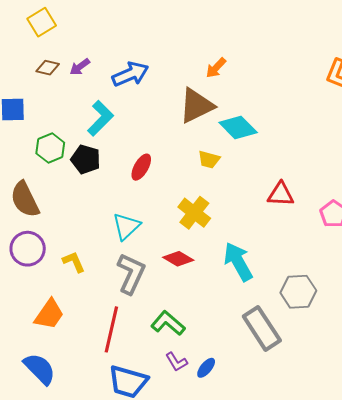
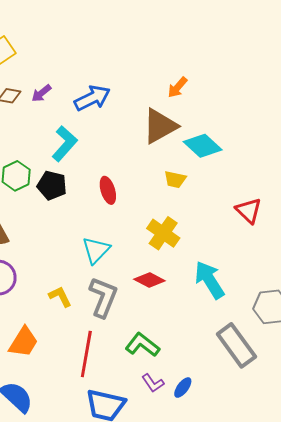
red ellipse: (141, 167) -> (108, 190), turned -44
red triangle: (281, 194) -> (249, 211), turned 44
yellow L-shape: (74, 262) -> (60, 297), moved

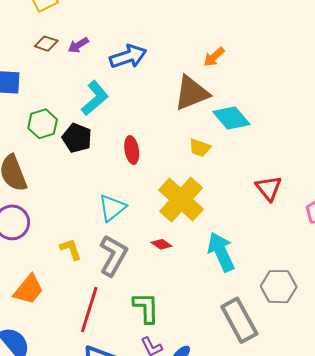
yellow cross: (163, 233) -> (181, 200), size x1.4
red diamond: (149, 280) -> (161, 244), size x0.7
green L-shape: (142, 345) -> (146, 308), turned 44

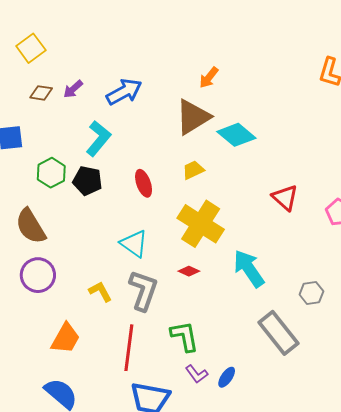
yellow trapezoid: (200, 148) -> (193, 170), moved, turned 145
cyan triangle: (112, 208) -> (134, 244), turned -36
gray hexagon: (279, 287) -> (311, 293), size x0.7

